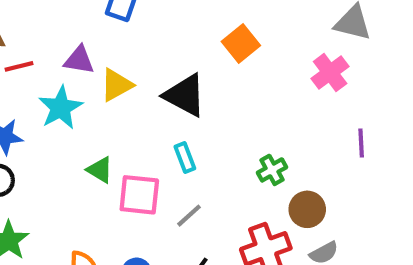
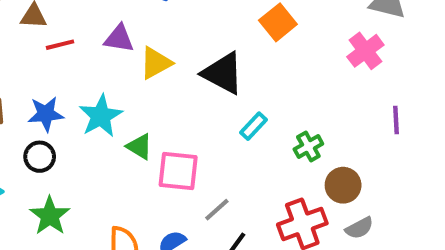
cyan star: (60, 108) -> (101, 116), moved
cyan rectangle: (185, 158) -> (253, 126), moved, turned 64
gray line: (189, 216) -> (217, 210), moved

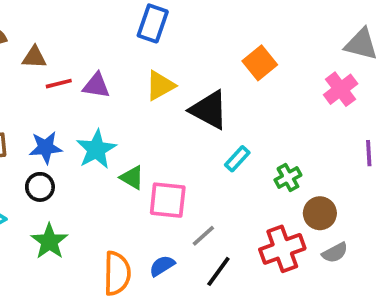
purple triangle: (119, 39) -> (96, 85), moved
yellow triangle: (156, 63) -> (160, 85), moved

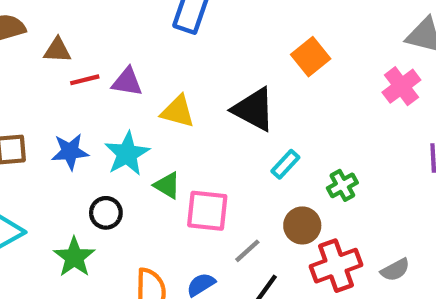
yellow triangle: (160, 85) -> (178, 111), moved, turned 44
black circle: (40, 187) -> (106, 213), moved
brown circle: (320, 213) -> (302, 225), moved

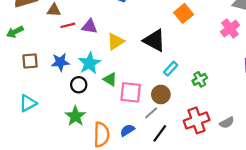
yellow triangle: (178, 111) -> (115, 42), turned -48
black circle: (106, 213) -> (79, 85), moved
brown circle: (302, 225) -> (161, 95), moved
green star: (74, 257) -> (75, 116), moved

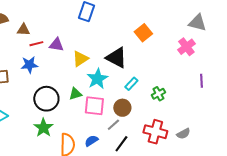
blue star: (60, 62) -> (29, 65), moved
cyan star: (90, 63) -> (97, 79), moved
green triangle: (110, 79) -> (75, 94), turned -48
black circle: (79, 85) -> (46, 99), size x1.6
red cross: (197, 120) -> (155, 132), turned 35

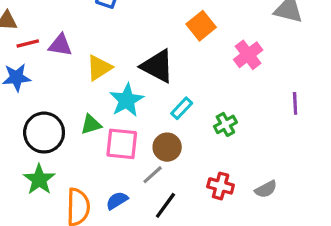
pink cross: (186, 47) -> (248, 55), moved
red cross: (155, 132) -> (221, 186), size x0.7

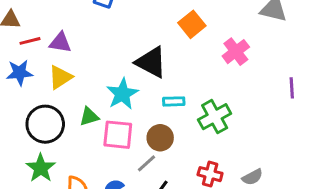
yellow triangle: (99, 68) -> (60, 77), moved
purple line: (295, 103) -> (292, 88), moved
cyan rectangle: (182, 108) -> (174, 101), turned 45
green cross: (225, 124) -> (215, 117), size x1.5

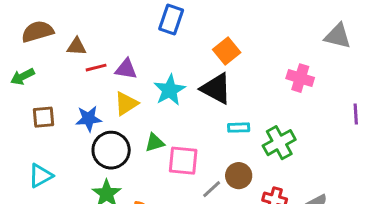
orange square: (192, 24) -> (227, 51), moved
pink cross: (236, 52) -> (300, 78), turned -36
blue star: (20, 73) -> (89, 119), moved
cyan star: (122, 94) -> (170, 90), moved
brown circle: (160, 138) -> (239, 176), moved

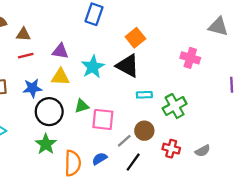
red line: (96, 68) -> (26, 56), moved
yellow triangle: (126, 104) -> (60, 77), turned 36

